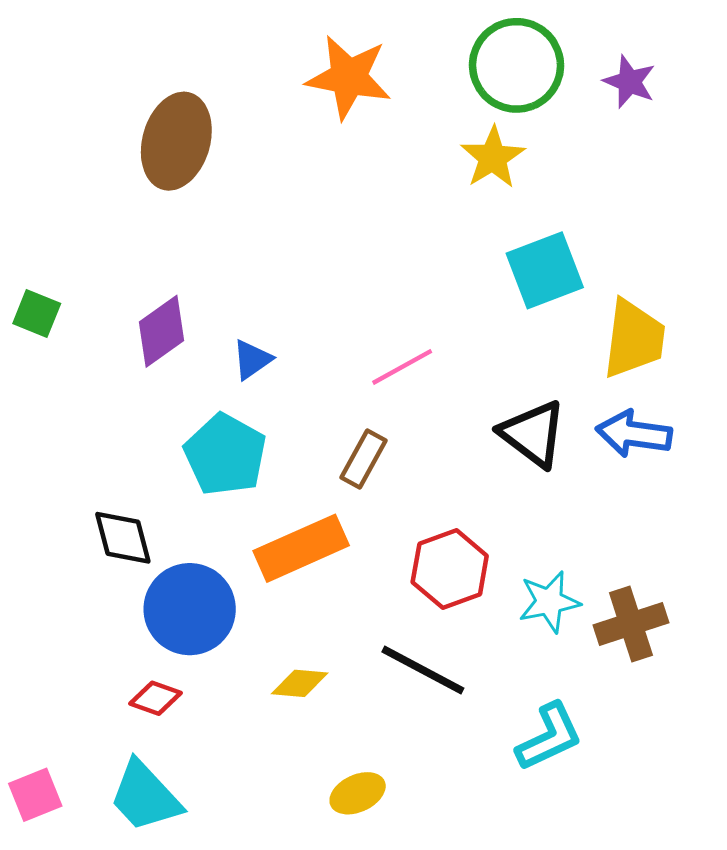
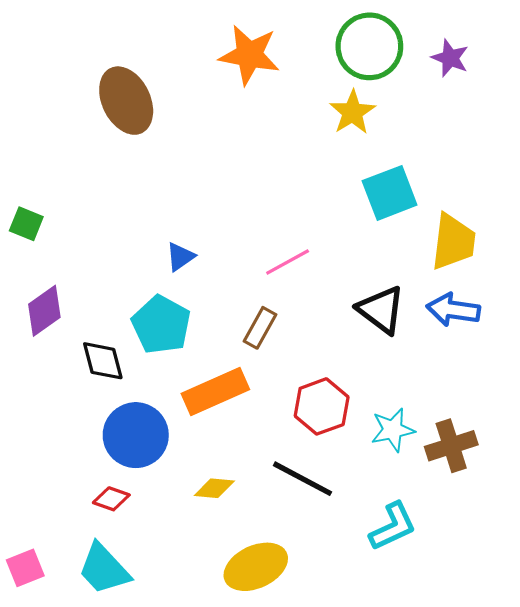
brown ellipse: (176, 141) -> (126, 101), turned -42
purple diamond: (161, 331) -> (44, 311), moved
black diamond: (123, 538) -> (103, 361), moved
yellow ellipse: (358, 793) -> (256, 567), size x1.6

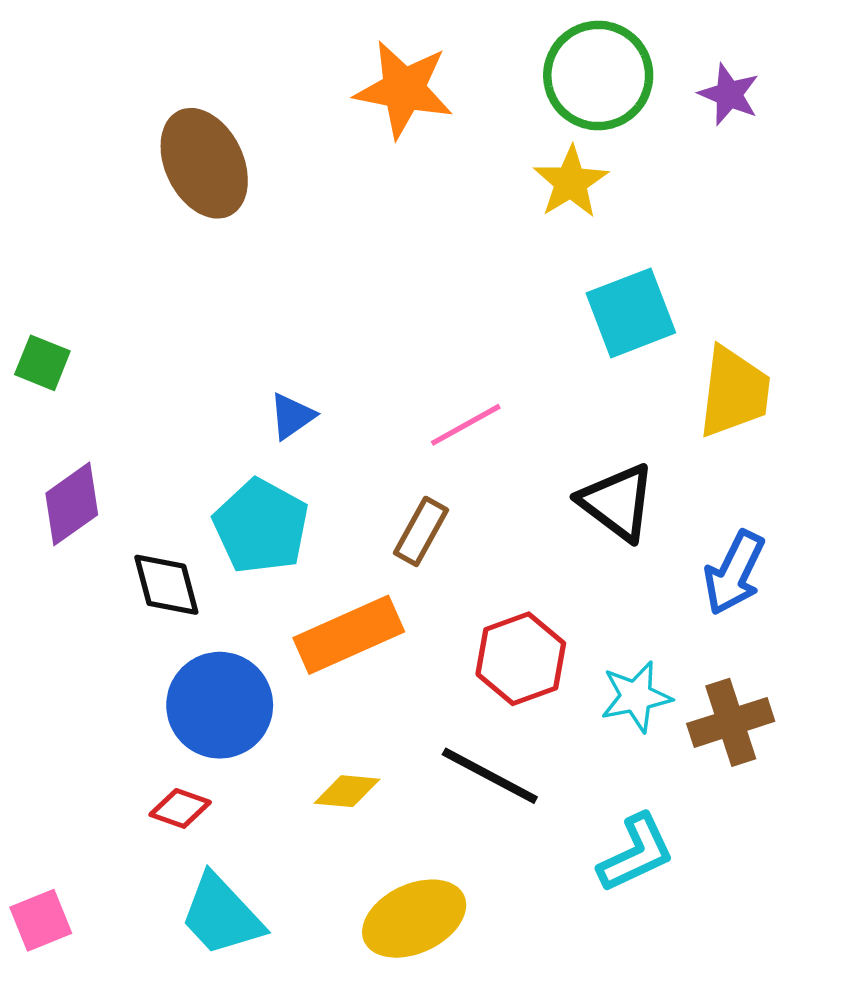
blue arrow: (453, 310) -> (734, 573), moved, turned -72
cyan trapezoid: (104, 569) -> (221, 915), moved

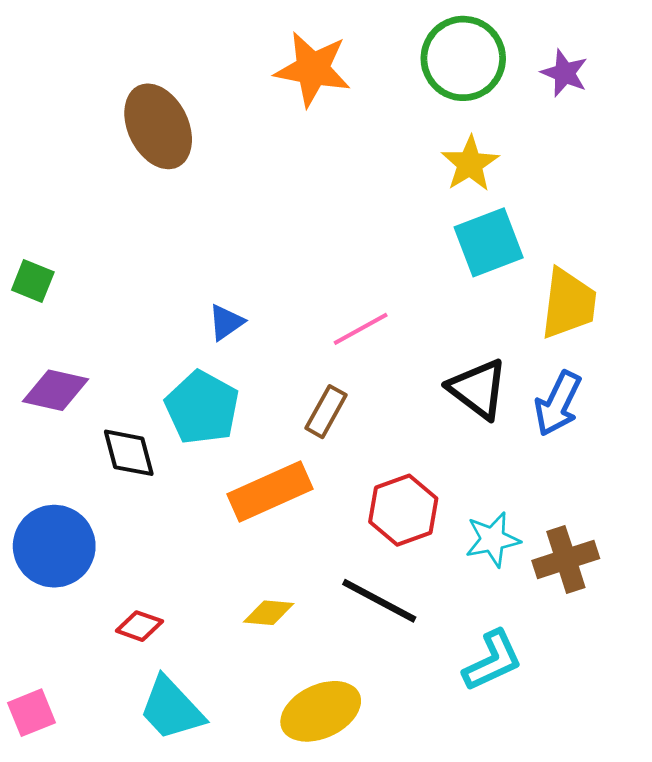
yellow star: (571, 182) -> (470, 164), moved
purple diamond: (72, 504) -> (56, 390), turned 48
blue arrow: (734, 573) -> (558, 404), moved
blue circle: (220, 705) -> (54, 546), moved

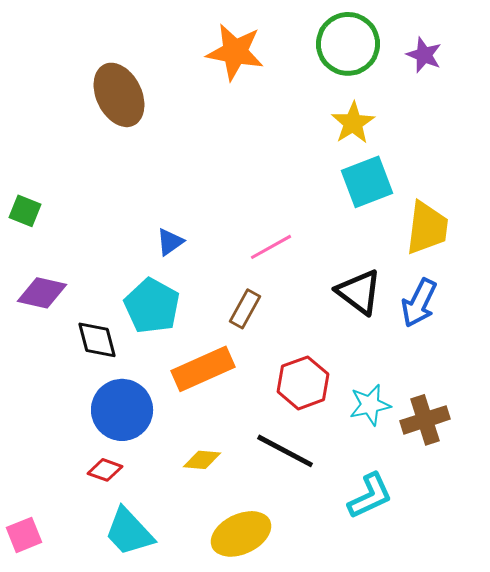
blue circle: (54, 546) -> (122, 410), moved

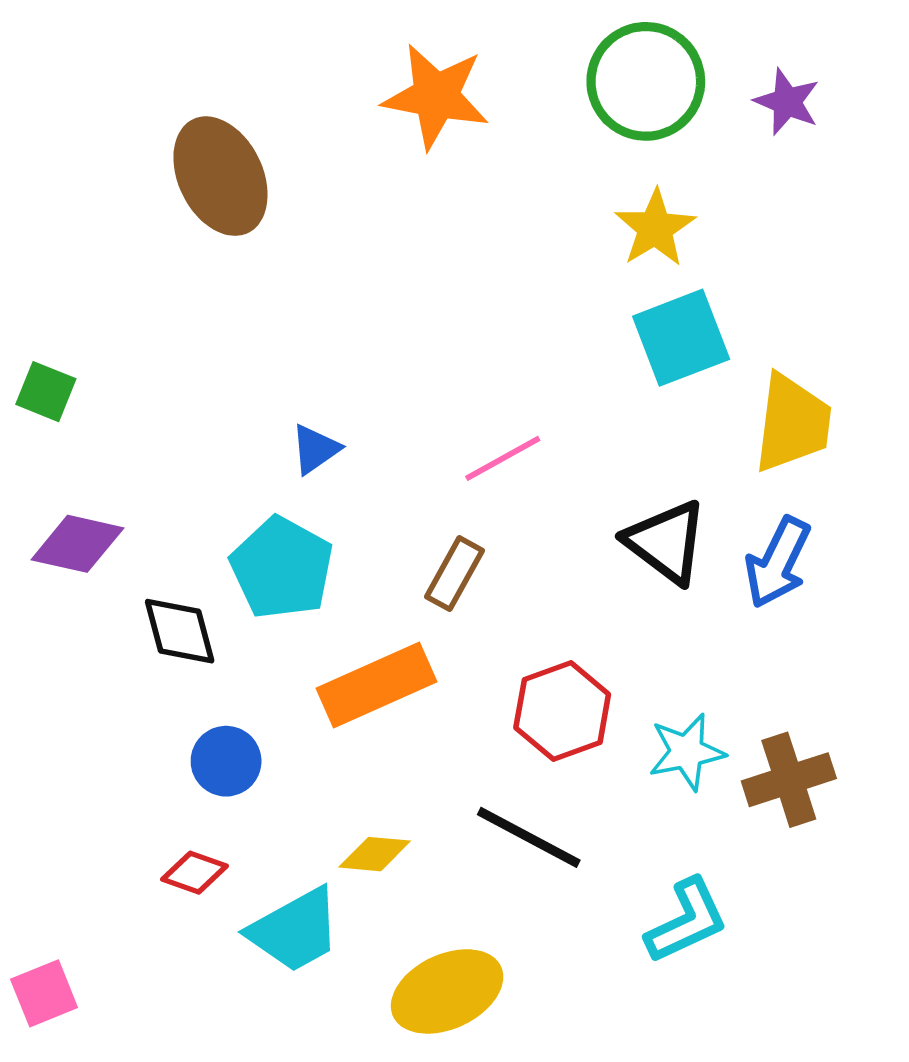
blue circle: (122, 410) -> (226, 761), size x0.6
cyan trapezoid: (129, 532) -> (295, 930), moved, turned -76

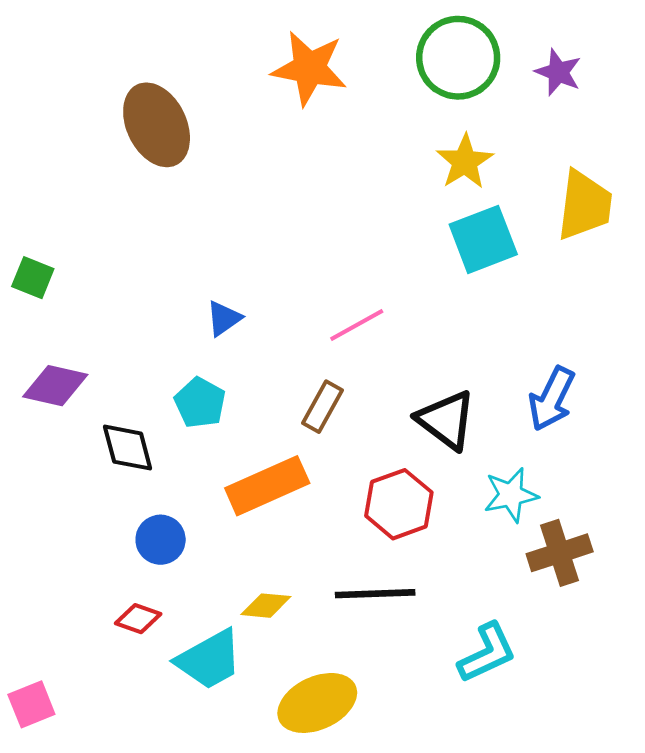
yellow trapezoid: (793, 423) -> (585, 205), moved
black triangle: (666, 542) -> (446, 420), moved
cyan pentagon: (282, 568) -> (200, 403), size x0.7
cyan star: (687, 752) -> (511, 495), moved
black line: (529, 837) -> (375, 594), turned -30

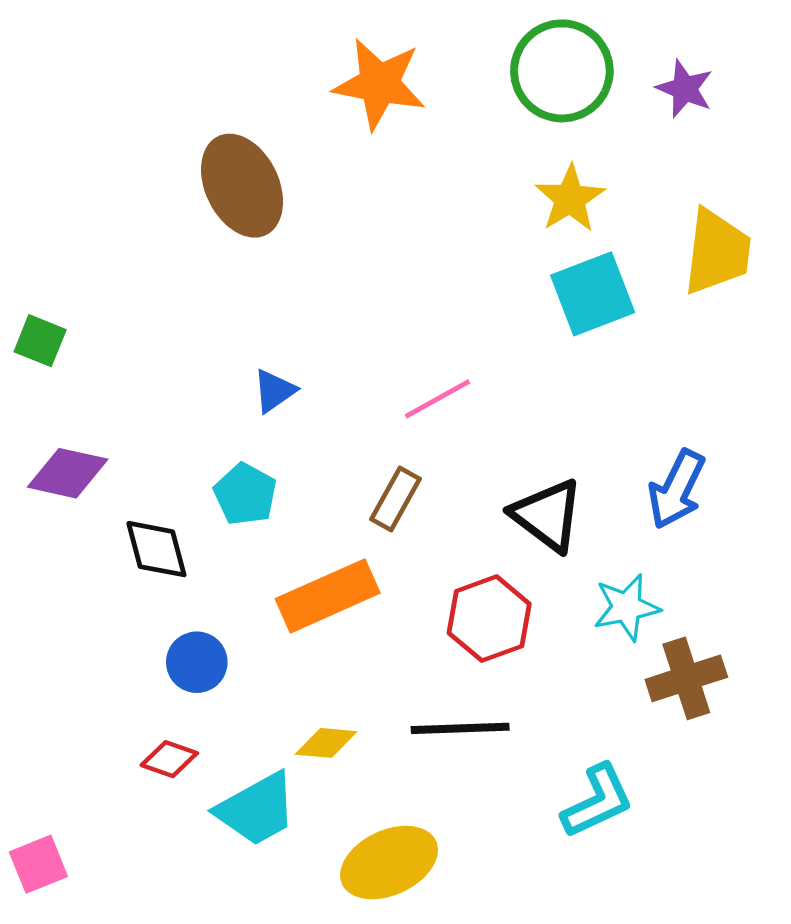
brown ellipse: (157, 125) -> (242, 186), moved

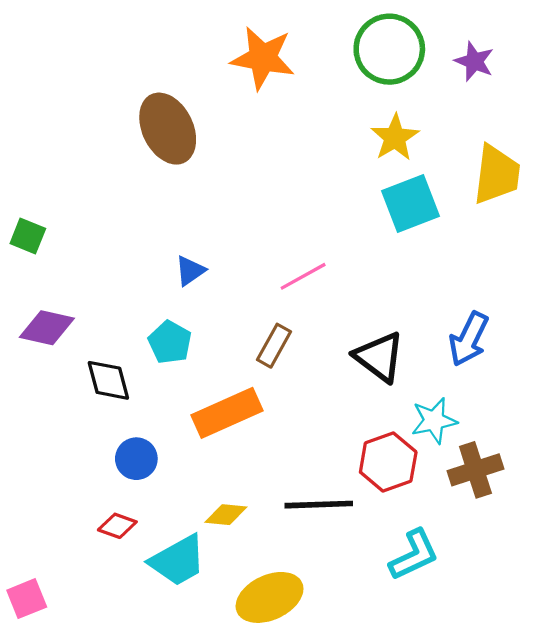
red hexagon: (489, 619) -> (388, 462), moved

